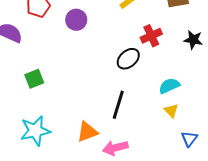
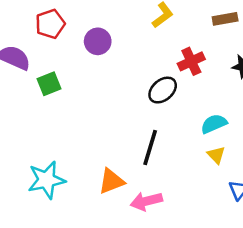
green square: (34, 79) -> (49, 84), moved

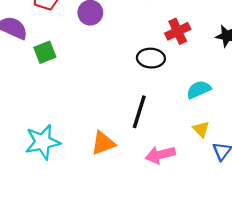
black ellipse: (163, 90) -> (151, 58), turned 44
yellow triangle: (216, 155) -> (201, 129), moved
pink arrow: (146, 201) -> (160, 155), moved

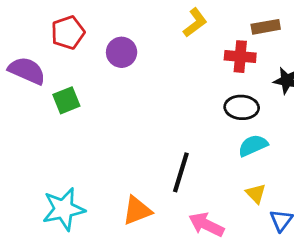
red cross: (178, 31) -> (240, 57), moved, turned 30
black ellipse: (151, 58) -> (242, 107), moved
pink arrow: (160, 155) -> (206, 225), turned 40

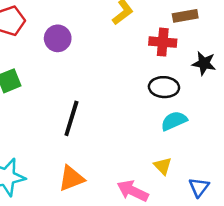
black line: (181, 172) -> (71, 118), moved
yellow triangle: (256, 194) -> (163, 166), moved

